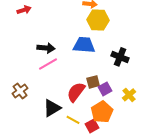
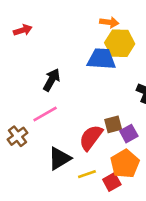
blue trapezoid: (84, 45) -> (101, 59), moved
black arrow: (46, 48) -> (52, 80), turned -66
pink line: (48, 64) -> (45, 114), moved
yellow line: (73, 120) -> (87, 174), turned -48

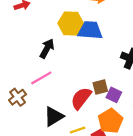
yellow hexagon: (120, 43) -> (71, 24), moved
purple square: (129, 134) -> (114, 95), turned -35

